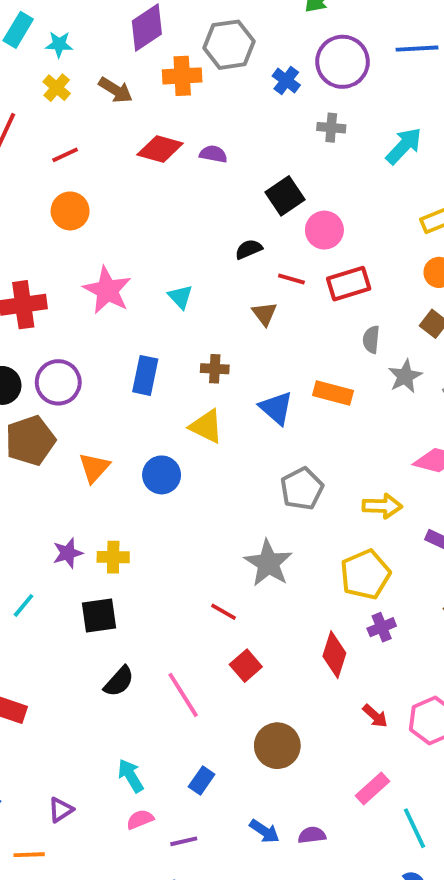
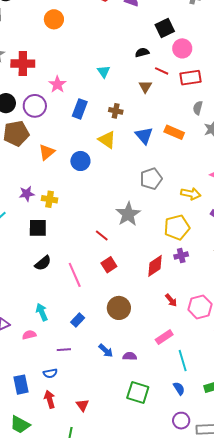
pink star: (107, 290) -> (57, 84), moved, size x0.7
red diamond: (334, 655) -> (155, 266), turned 30
pink semicircle: (140, 819) -> (29, 335), moved

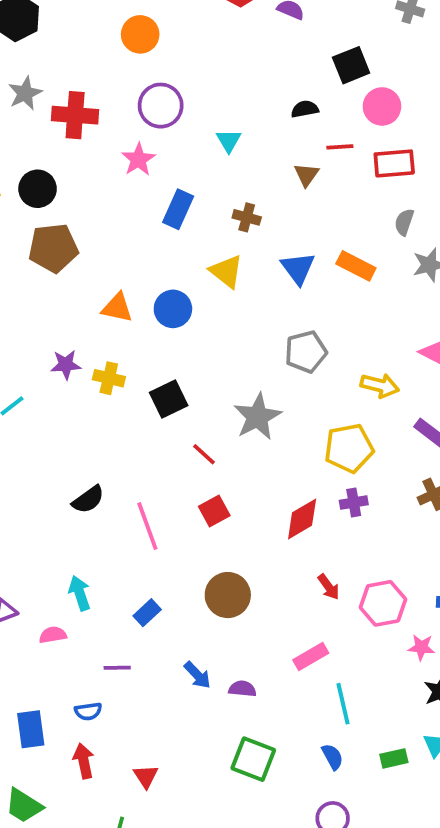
red line: (162, 71) -> (340, 147), turned -32
purple circle: (35, 106) -> (161, 106), moved
orange triangle: (47, 152) -> (117, 308), moved, turned 48
black square: (38, 228) -> (169, 399), moved, turned -30

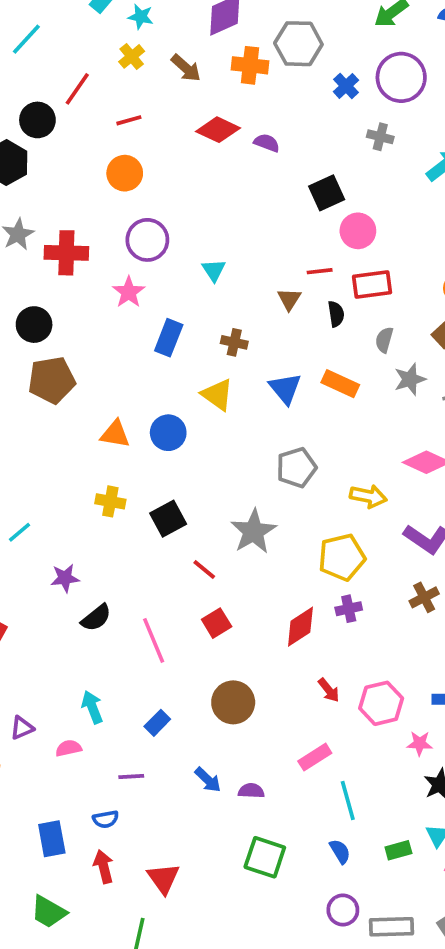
black semicircle: (305, 109) -> (336, 314), moved, turned 95
purple star: (66, 365) -> (65, 578), moved
red triangle: (146, 776) -> (163, 878), size x1.4

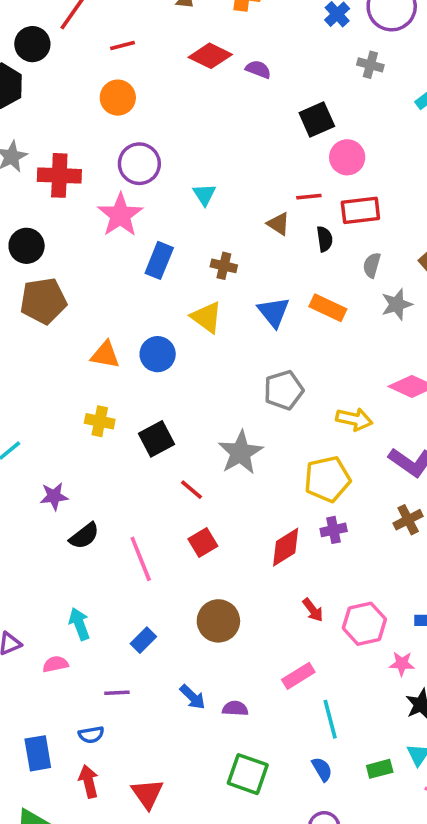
pink star: (129, 292) -> (120, 215), size x1.4
brown triangle: (289, 299) -> (278, 224), turned -30

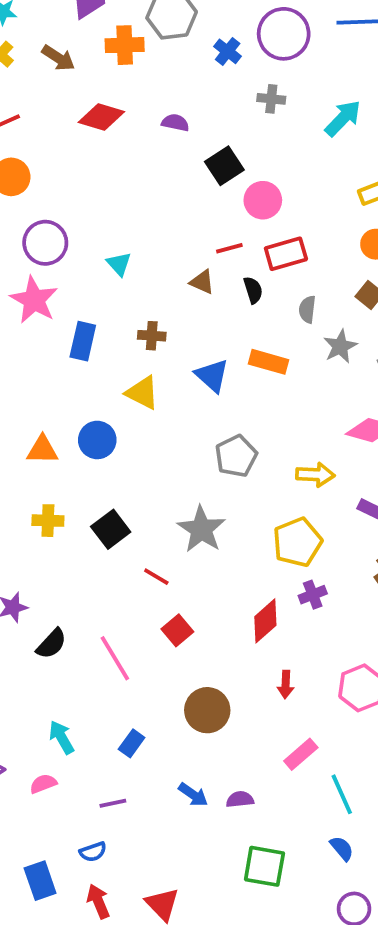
purple semicircle: (258, 69) -> (175, 123), moved
red arrow: (313, 610) -> (286, 684), moved, turned 50

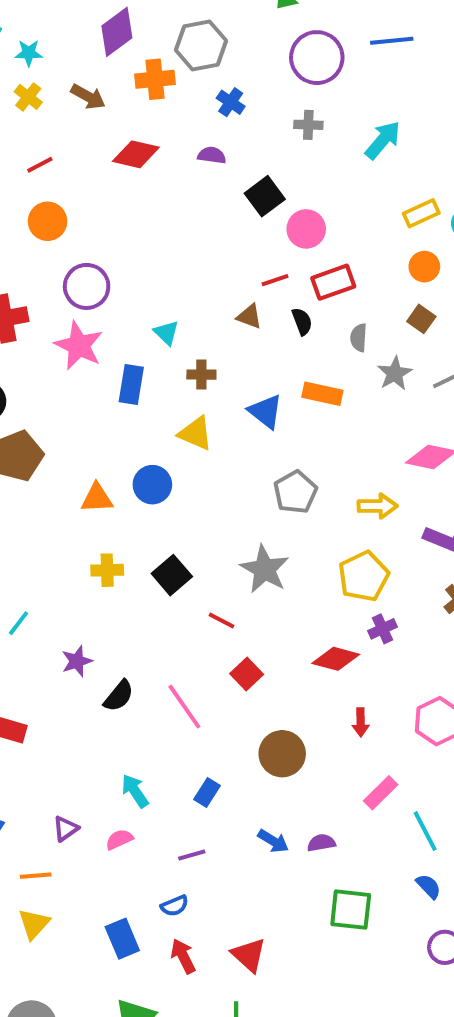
blue cross: (228, 51) -> (231, 102), moved
cyan triangle: (119, 264) -> (166, 333), moved
red diamond: (265, 621) -> (336, 659), turned 60

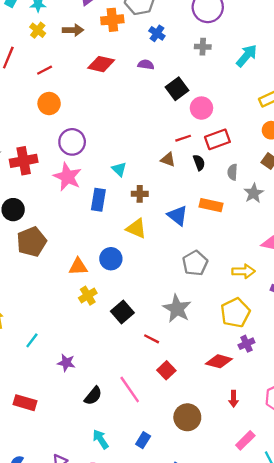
brown arrow: (88, 97) -> (73, 30), turned -30
yellow cross: (107, 570) -> (88, 296), moved, turned -30
purple star: (77, 661) -> (66, 363), turned 30
black semicircle: (119, 696) -> (93, 396), moved

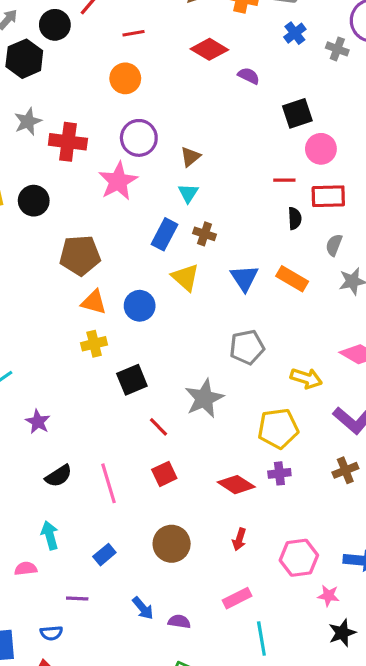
gray cross: (203, 47) -> (337, 49), moved
purple semicircle: (146, 65) -> (249, 76), moved
brown triangle: (168, 160) -> (190, 157), moved, turned 42
blue rectangle: (98, 200) -> (165, 234), moved
brown pentagon: (32, 242) -> (80, 255), moved

